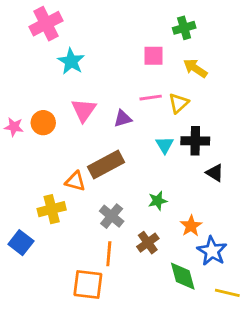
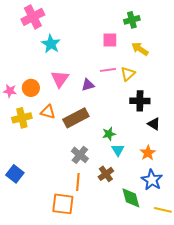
cyan triangle: (165, 145) -> (118, 150), moved
orange triangle: (75, 181) -> (48, 112), moved
green star: (158, 201) -> (109, 134), moved
yellow cross: (52, 209) -> (22, 118), moved
orange star: (191, 226) -> (148, 153), moved

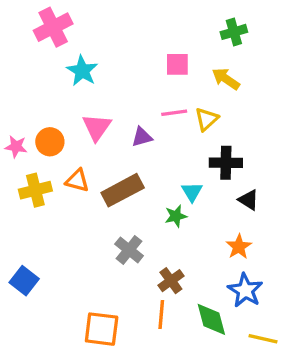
green cross: (132, 20) -> (234, 32), moved
cyan triangle: (118, 150) -> (192, 192), moved
orange line: (78, 182) -> (161, 315), moved

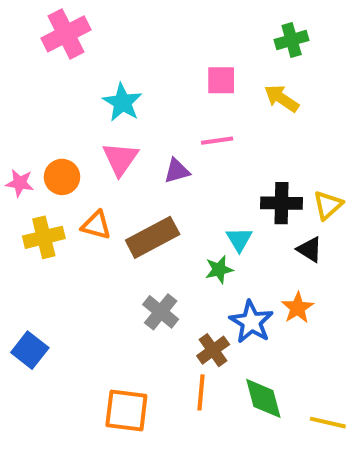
cyan star: (82, 71) -> (122, 102), moved
yellow triangle: (206, 119) -> (328, 205), moved
blue star: (245, 290) -> (251, 322), moved

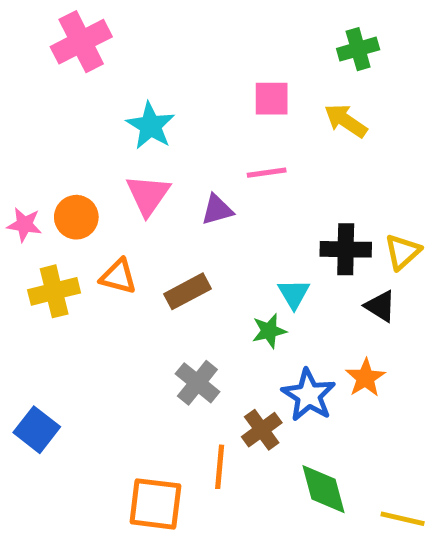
brown rectangle: (153, 237) -> (188, 291), size x0.7
orange line: (201, 392) -> (220, 467), moved

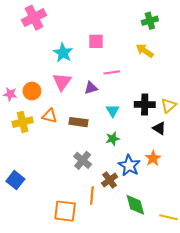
pink square: (272, 99) -> (96, 41), moved
brown rectangle: (188, 291) -> (78, 122), turned 36
cyan triangle: (294, 294) -> (113, 111), moved

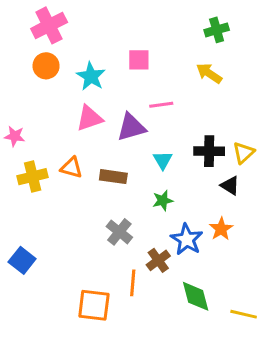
pink triangle: (62, 82) -> (89, 118), turned 36
purple triangle: (91, 88) -> (131, 127), size x1.5
orange circle: (32, 91) -> (46, 66), moved

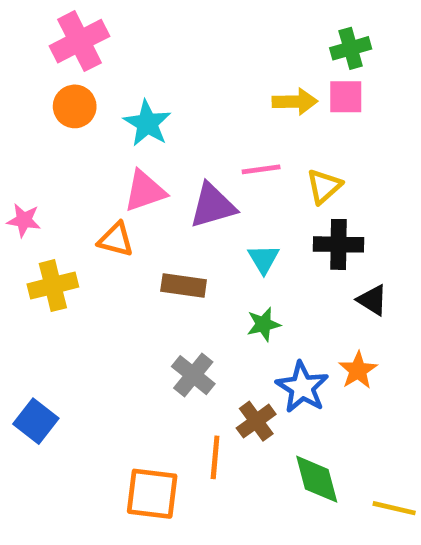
pink square: (139, 60) -> (346, 97), moved
yellow arrow: (209, 73) -> (295, 102), moved, turned 145
yellow triangle: (244, 153) -> (324, 186), moved
orange triangle: (71, 168) -> (116, 240), moved

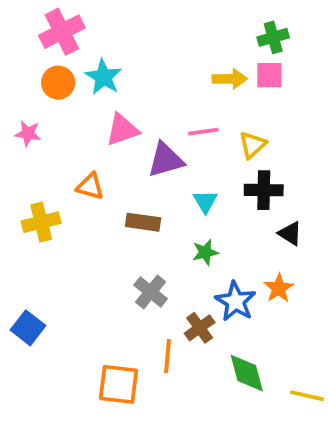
cyan star: (147, 123) -> (103, 77), moved
pink triangle: (145, 191) -> (122, 130), moved
pink star: (24, 220) -> (28, 134), moved

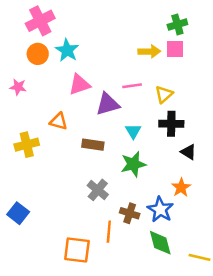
green star: (205, 252) -> (133, 164), size x1.5
blue star: (235, 301) -> (160, 210), moved
brown cross: (200, 328) -> (130, 213), turned -36

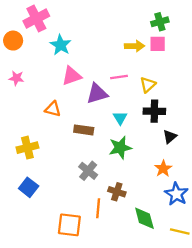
orange circle: (38, 54) -> (13, 41), moved
yellow cross: (27, 145) -> (27, 148), moved
black triangle: (188, 152) -> (170, 137), turned 48
blue star: (160, 210) -> (176, 194), moved
blue square: (18, 213) -> (29, 187), moved

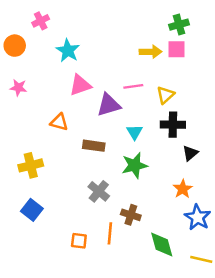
pink cross: (36, 18) -> (41, 21), size x0.6
orange square: (69, 225) -> (79, 241), moved, size x0.6

